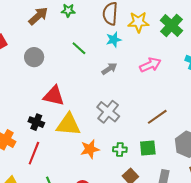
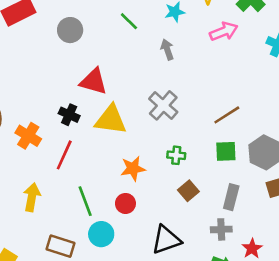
pink arrow: (150, 65) -> (224, 31), moved
gray arrow: (109, 69) -> (167, 50), turned -77
green square: (148, 148) -> (226, 151), moved
orange star: (90, 149) -> (133, 168), moved

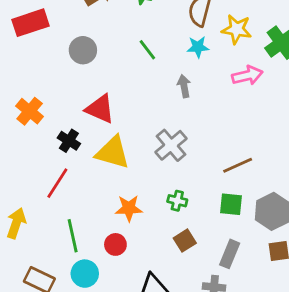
orange cross: (28, 136) -> (30, 111), moved

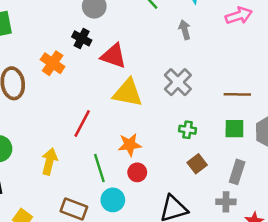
black cross: (69, 141) -> (82, 38), moved
brown line: (238, 165) -> (237, 94), turned 30
orange star: (129, 208) -> (130, 145), moved

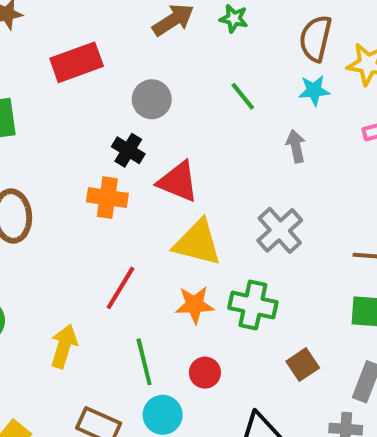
orange cross: (53, 63) -> (107, 198), moved, turned -30
green cross: (188, 130) -> (253, 305), moved, size x1.6
orange star: (130, 145) -> (195, 305), moved

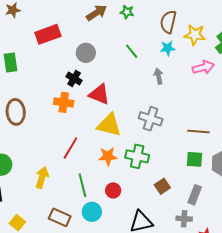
gray cross: (280, 230) -> (151, 119), turned -30

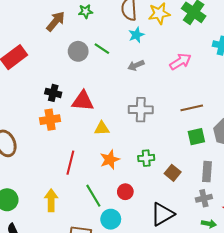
gray circle: (86, 53) -> (78, 51), moved
pink arrow: (203, 67) -> (180, 62), moved
gray arrow: (159, 76) -> (136, 65), turned -84
yellow triangle: (109, 125) -> (102, 128), size x0.6
green cross: (137, 156) -> (146, 158), moved, size x0.7

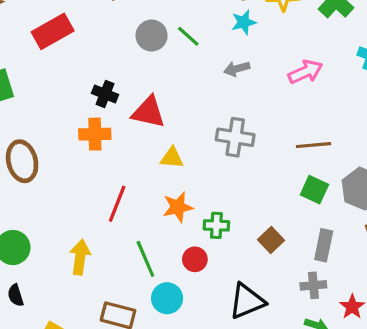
green square: (196, 137) -> (314, 190), turned 30
green cross: (146, 158) -> (216, 225), moved

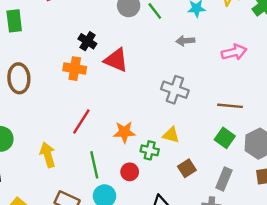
yellow triangle: (172, 158) -> (171, 135), moved
yellow arrow: (80, 257) -> (48, 155), turned -35

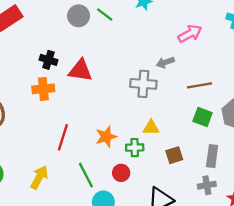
gray arrow: (185, 41) -> (165, 62), moved
yellow arrow: (48, 155) -> (39, 177), turned 60
brown square: (187, 168) -> (174, 155), turned 30

